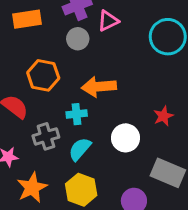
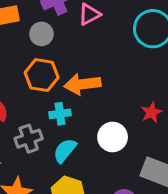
gray circle: (78, 39) -> (41, 34), moved
orange hexagon: (43, 75) -> (42, 75), moved

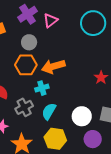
gray circle: (41, 34) -> (29, 42), moved
white circle: (113, 137) -> (82, 116), moved

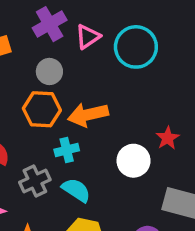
cyan circle: (93, 23) -> (136, 47), moved
cyan semicircle: (49, 111) -> (76, 190), turned 90
white circle: (82, 116) -> (134, 161), moved

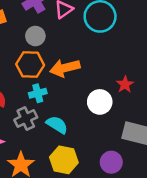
cyan cross: (67, 150) -> (38, 93), moved

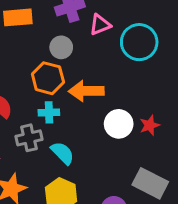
white circle: (100, 102) -> (119, 124), moved

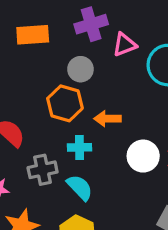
orange arrow: (86, 91) -> (108, 119), size x0.7
cyan cross: (49, 112) -> (80, 147), moved

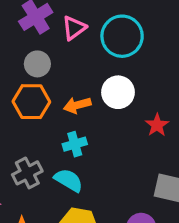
cyan cross: (80, 147) -> (75, 144), moved
white circle: (143, 156) -> (118, 92), moved

